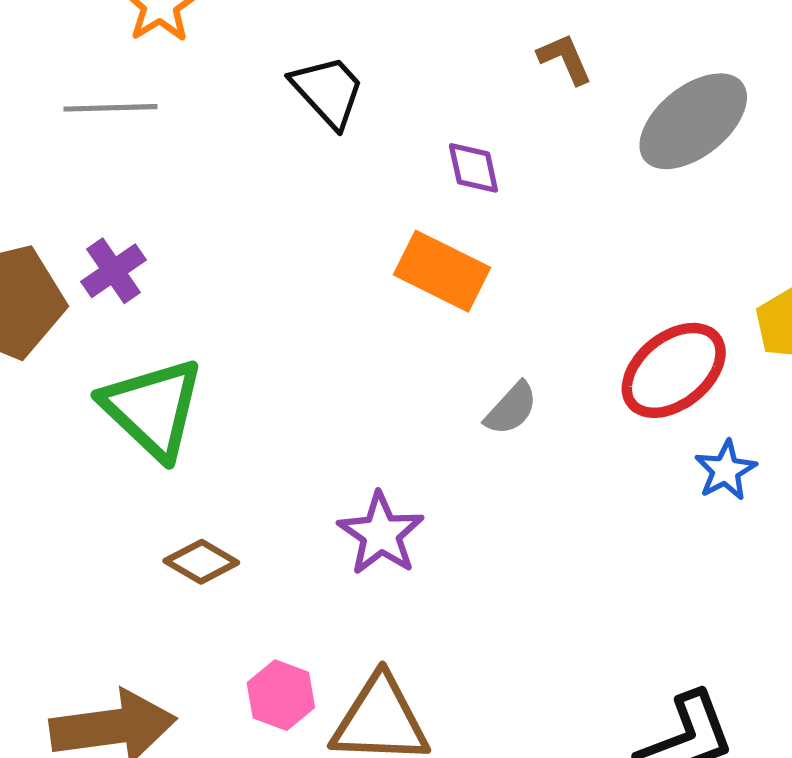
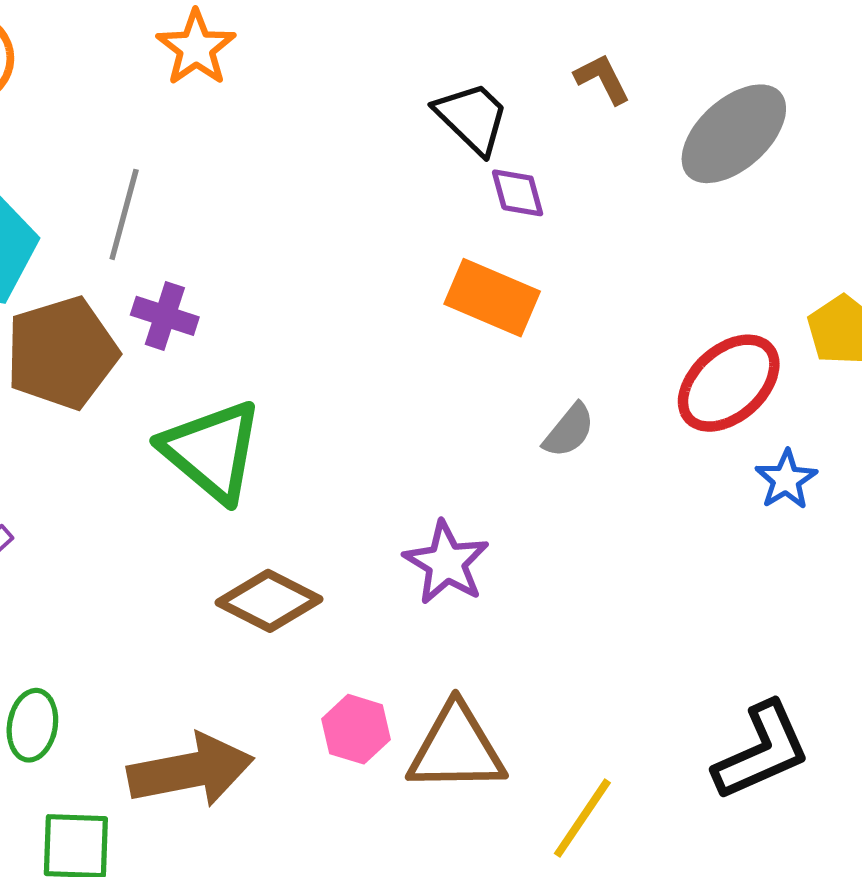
black trapezoid: (328, 91) -> (472, 118), moved
gray line: (111, 108) -> (124, 214), moved, turned -70
purple cross: (114, 271) -> (165, 316), turned -34
brown diamond: (201, 562) -> (269, 601), size x1.4

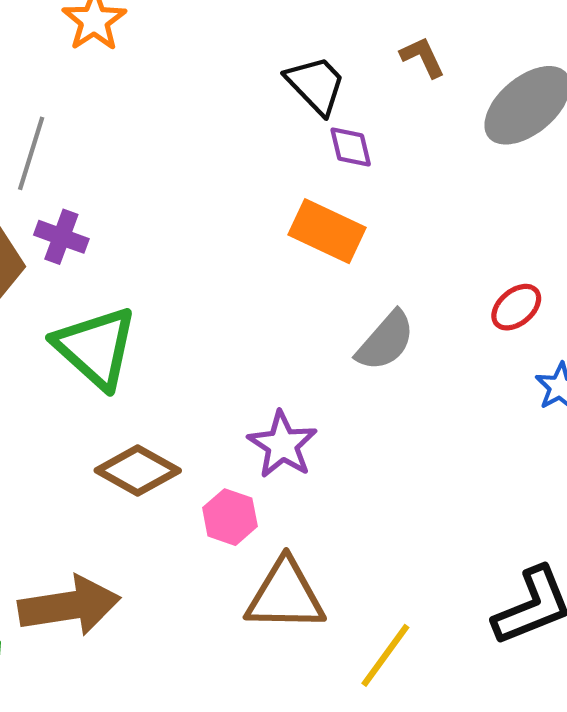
red ellipse: (729, 383) -> (516, 307), size x0.6
gray semicircle: (569, 431) -> (386, 341), size x1.4
pink hexagon: (356, 729) -> (230, 517), moved

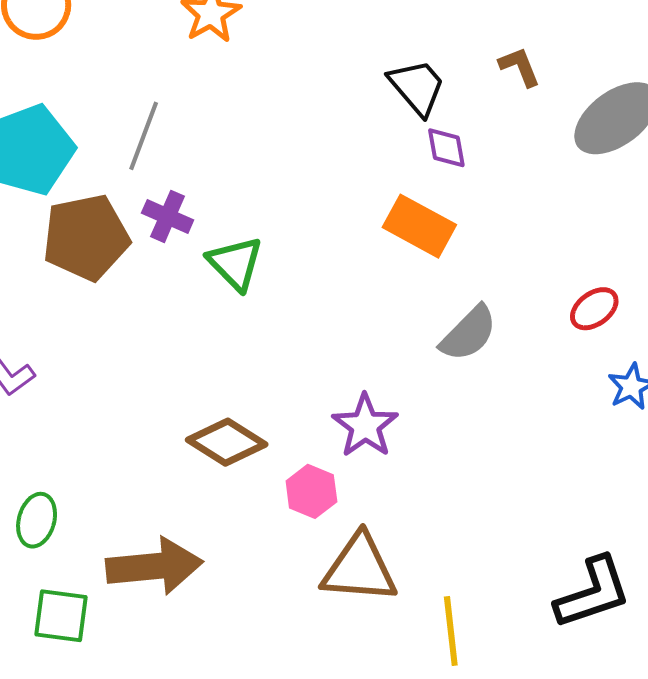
green triangle: (96, 347) -> (235, 263), moved, size x0.7
yellow line: (385, 655) -> (451, 631), turned -46

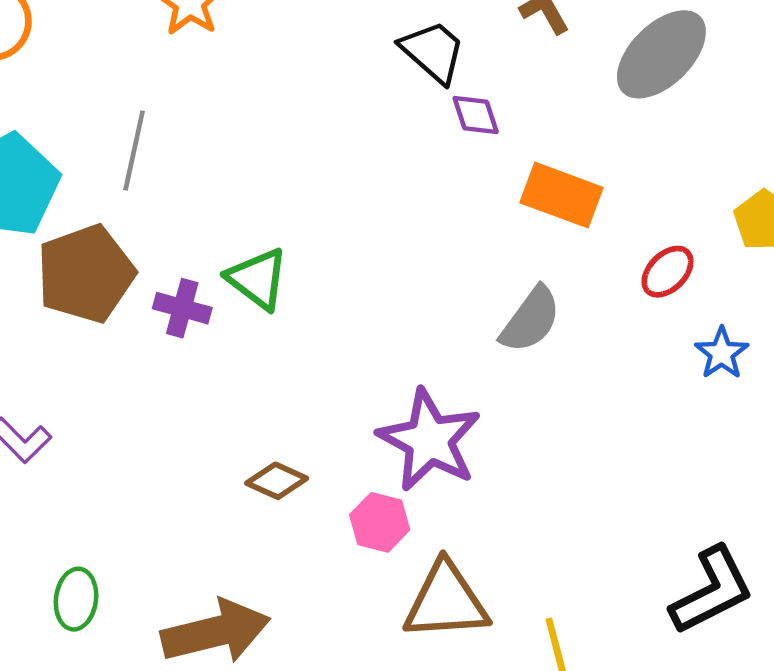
purple cross: (168, 216) -> (182, 308), moved
orange rectangle: (419, 226) -> (562, 195), moved
purple star: (365, 426) -> (429, 440), size x1.4
brown diamond: (227, 442) -> (277, 481), size x0.7

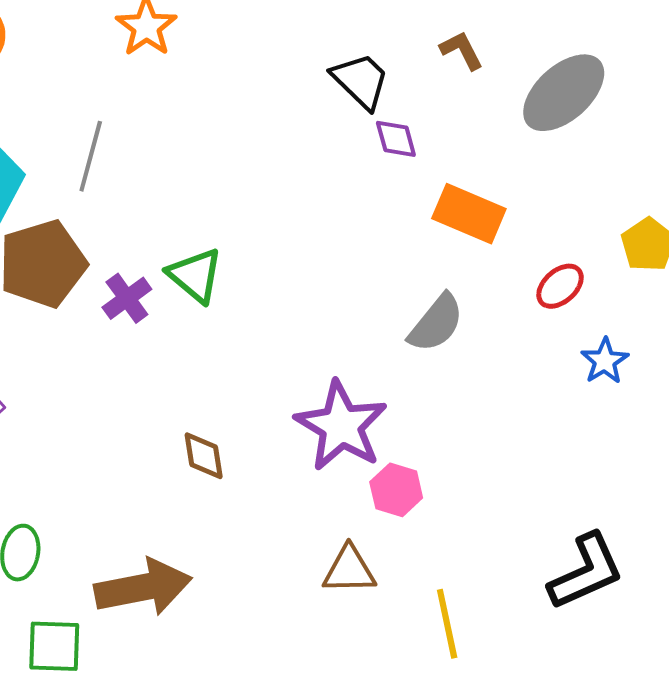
purple cross: (182, 308) -> (127, 298), turned 36
brown diamond: (277, 481) -> (204, 456), turned 54
pink hexagon: (380, 522) -> (396, 490), moved
brown triangle: (446, 601) -> (349, 570), size x0.7

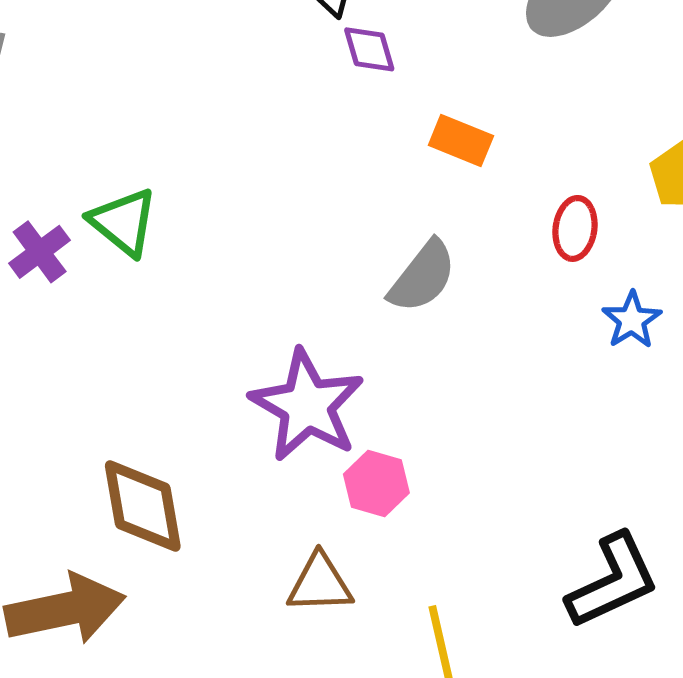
orange rectangle: (469, 214) -> (461, 140), size x0.7
red ellipse: (560, 286) -> (575, 228), turned -39
brown diamond: (204, 456) -> (143, 506), moved, size x1.6

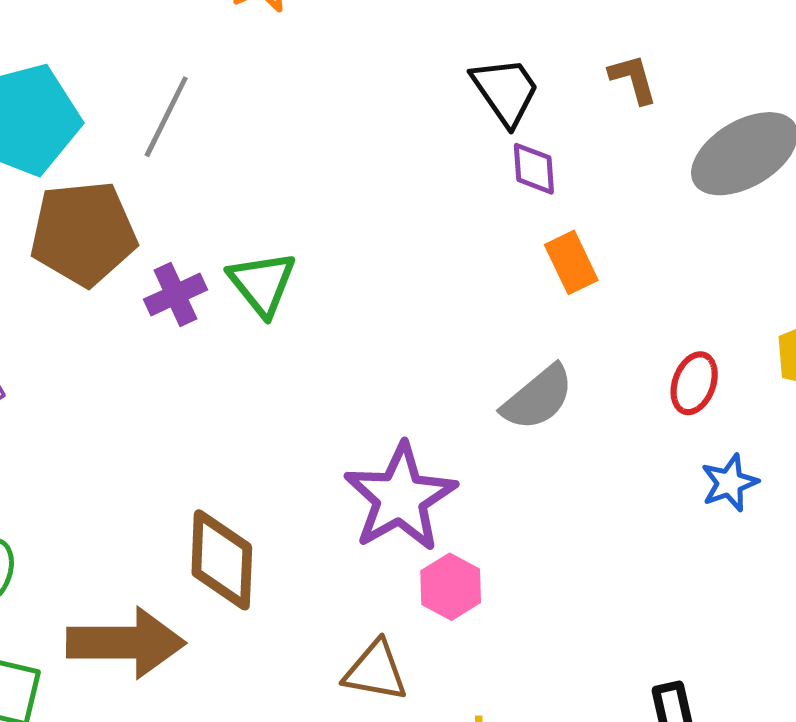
orange rectangle: (461, 140) -> (571, 262), moved, turned 30

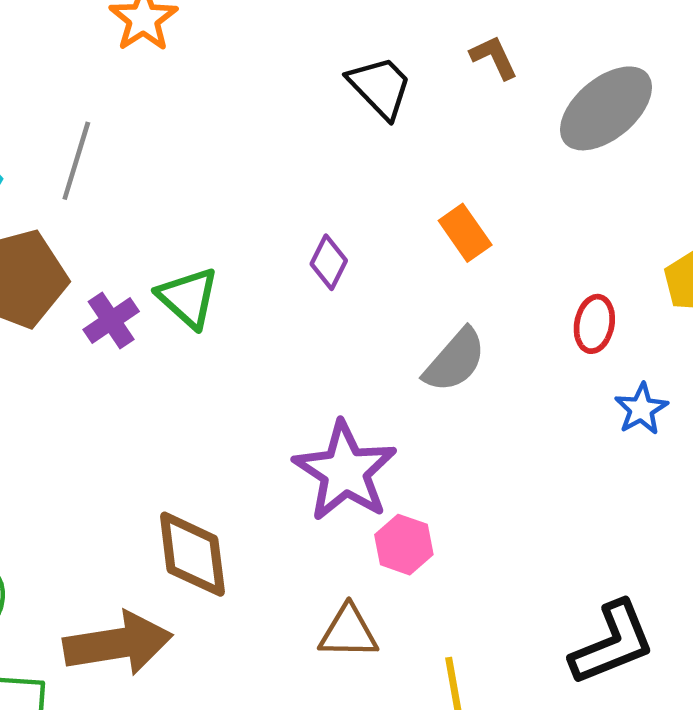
purple diamond: (534, 169) -> (329, 262), moved, turned 40

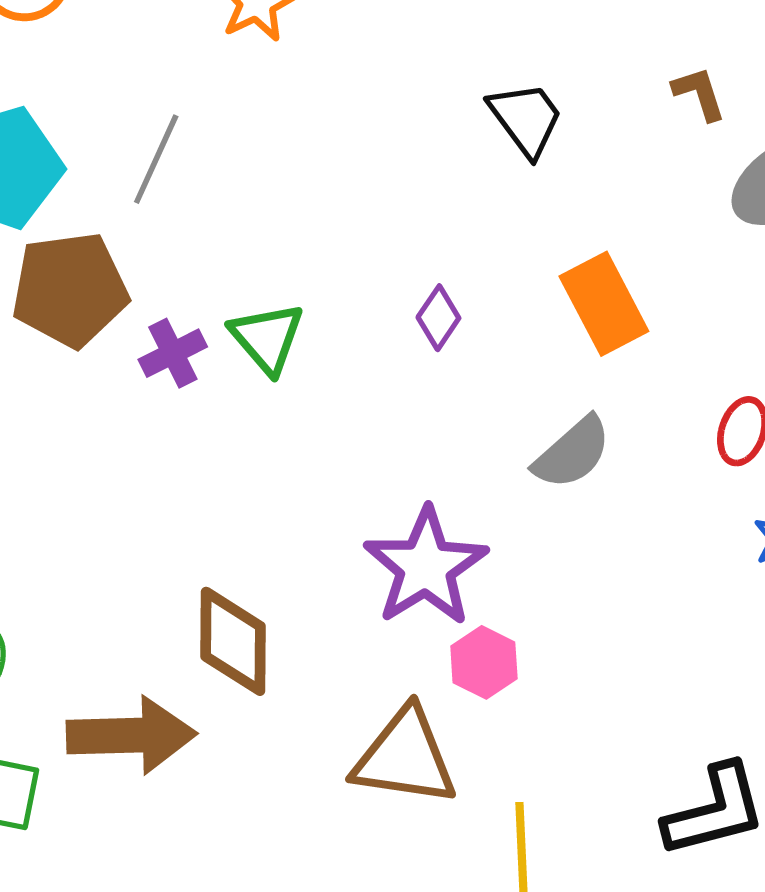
brown L-shape: (494, 57) -> (699, 93), moved
orange rectangle: (465, 233) -> (604, 304), size x1.5
brown triangle: (348, 632) -> (405, 757), size x1.5

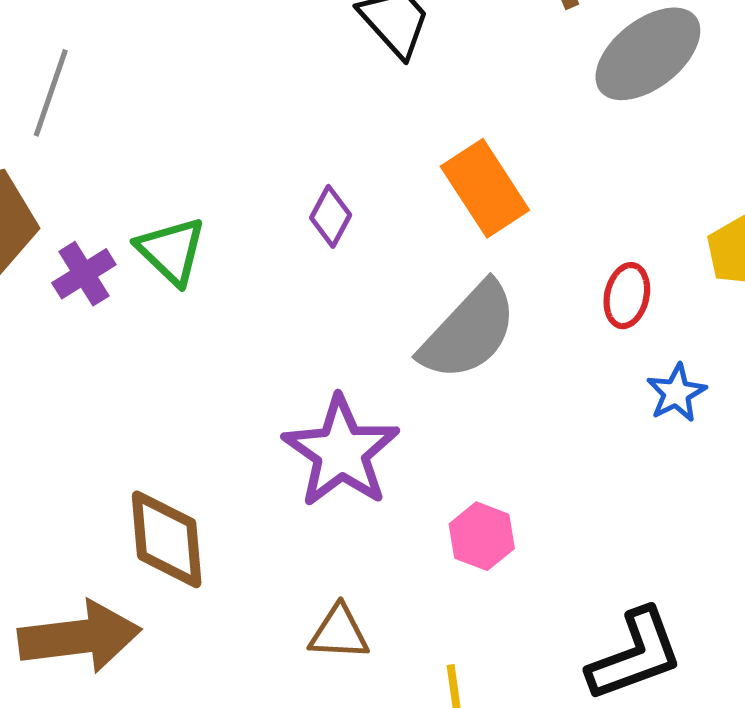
gray semicircle: (572, 453) -> (469, 331), size x1.4
pink hexagon: (484, 662) -> (482, 536), moved
brown triangle: (405, 757) -> (339, 633), size x0.6

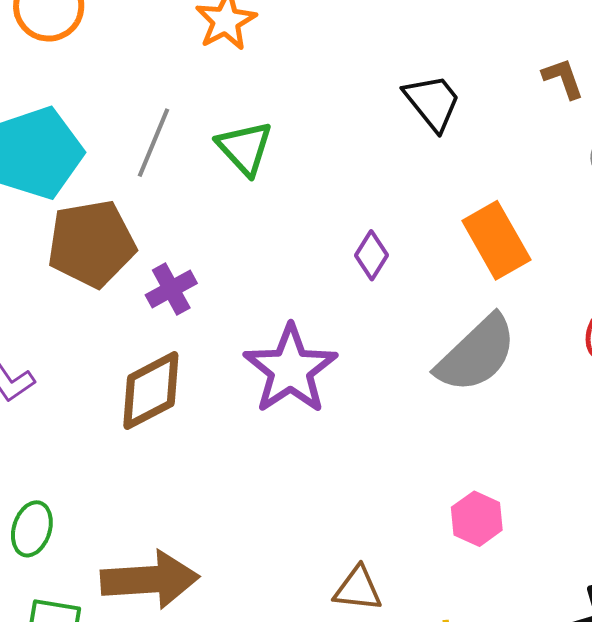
green triangle: (171, 251) -> (245, 148), moved
purple star: (341, 452) -> (290, 369), moved
brown diamond: (167, 539) -> (151, 391), moved, turned 64

